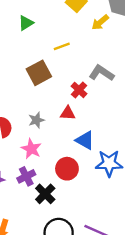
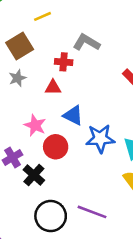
red cross: (79, 90) -> (64, 62), turned -35
gray star: (36, 120) -> (17, 78), moved
pink star: (31, 149) -> (35, 125), moved

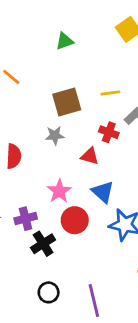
yellow line: (42, 16) -> (110, 93), moved
purple line: (92, 212) -> (94, 301), turned 40
black circle: (51, 216) -> (49, 292), size x0.6

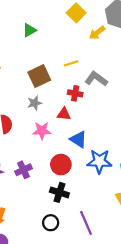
pink star: (59, 191) -> (42, 131), moved, turned -30
black cross: (43, 244) -> (59, 192), moved, turned -30

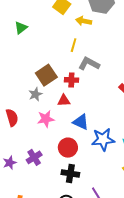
yellow arrow: (97, 33) -> (84, 21), turned 56
yellow line: (71, 63) -> (74, 45), moved, turned -48
brown square: (39, 76) -> (46, 75), moved

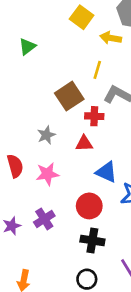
brown square: (46, 75) -> (69, 96), moved
pink star: (46, 119) -> (47, 174), moved

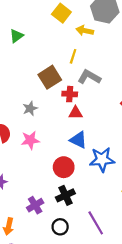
red triangle: (84, 143) -> (76, 113), moved
purple cross: (44, 219) -> (35, 205), moved
black cross: (92, 240) -> (65, 195), turned -36

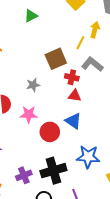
yellow arrow: (85, 31) -> (95, 30), moved, turned 84
blue star: (102, 160) -> (88, 157), moved
red circle: (64, 167) -> (50, 132), moved
black cross: (65, 195) -> (53, 171), size x1.4

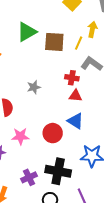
green triangle: (31, 16) -> (27, 32), moved, size x1.5
brown square: (56, 59) -> (54, 42), moved, turned 30
pink star: (29, 114) -> (20, 136), moved
black cross: (53, 171) -> (58, 171), turned 30

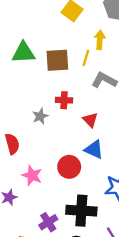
green triangle: (27, 32) -> (24, 53), turned 35
red cross: (72, 78) -> (64, 100), moved
red triangle: (76, 96) -> (90, 120), turned 48
pink star: (20, 136) -> (32, 175), turned 30

